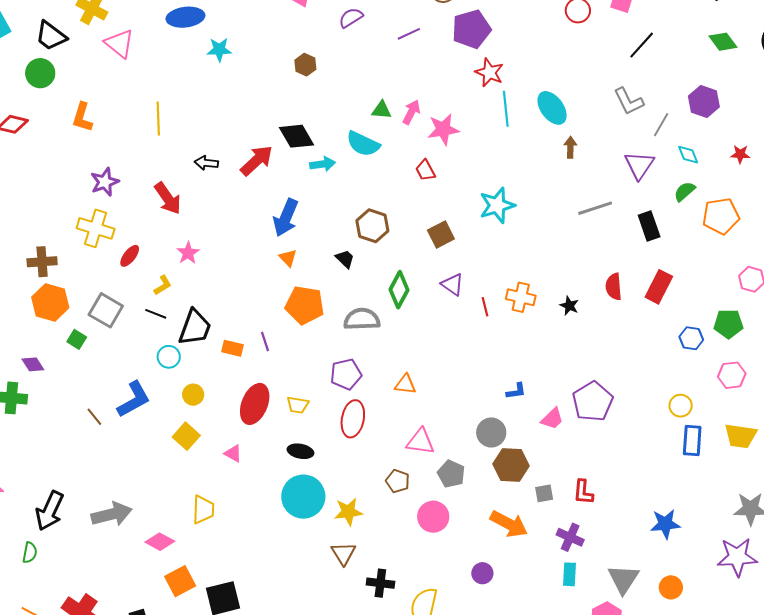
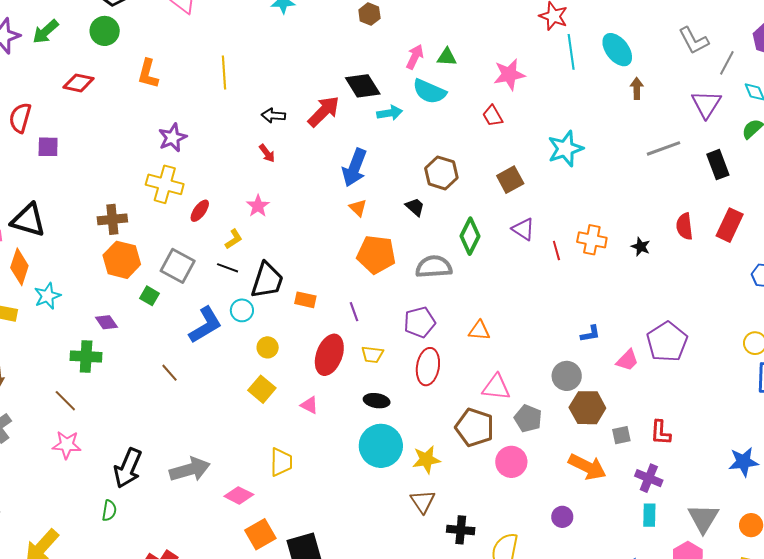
pink arrow: (411, 112) -> (415, 57), moved
red arrow: (168, 198) -> (267, 153), moved, size x0.6
purple line: (265, 341) -> (354, 312), moved
blue L-shape: (134, 399) -> (205, 325), moved
brown pentagon: (398, 481) -> (475, 427), size x1.6

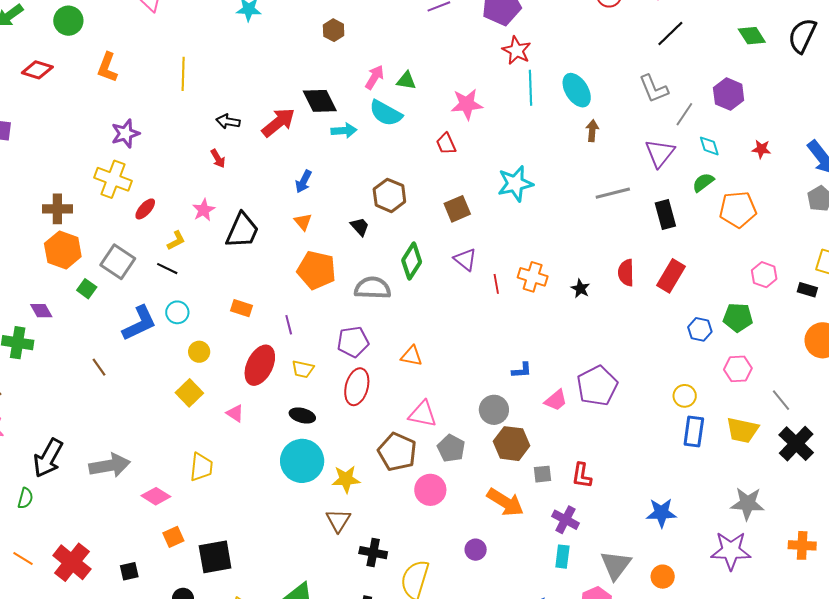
blue arrow: (355, 168) -> (304, 181), size x0.6
black trapezoid: (267, 280) -> (242, 230), moved
orange square: (260, 534) -> (173, 537), size x0.7

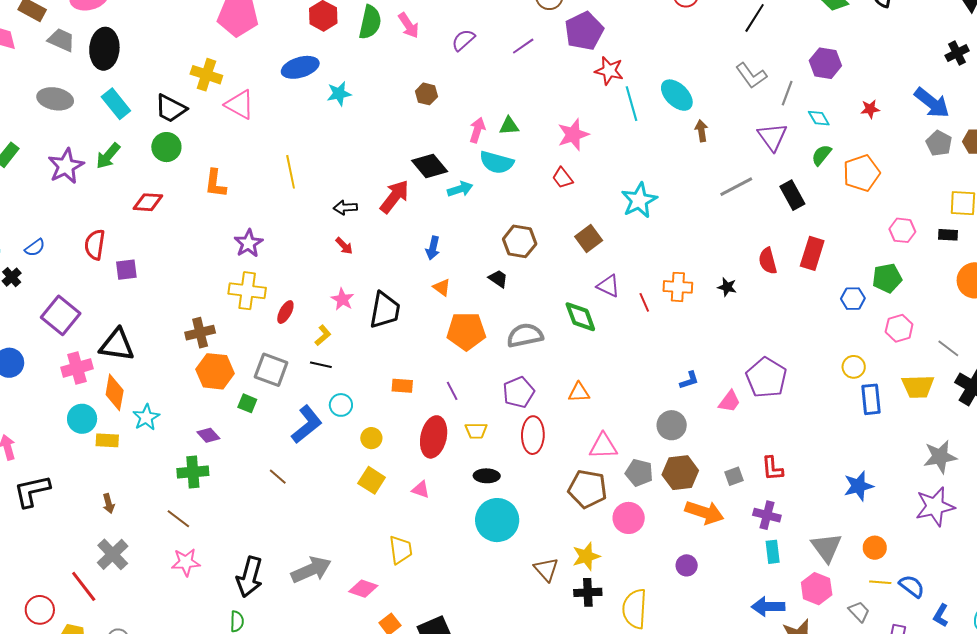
green diamond: (412, 261) -> (580, 317), moved, turned -39
brown hexagon: (511, 444) -> (680, 473), moved
yellow star: (346, 479) -> (586, 556), moved

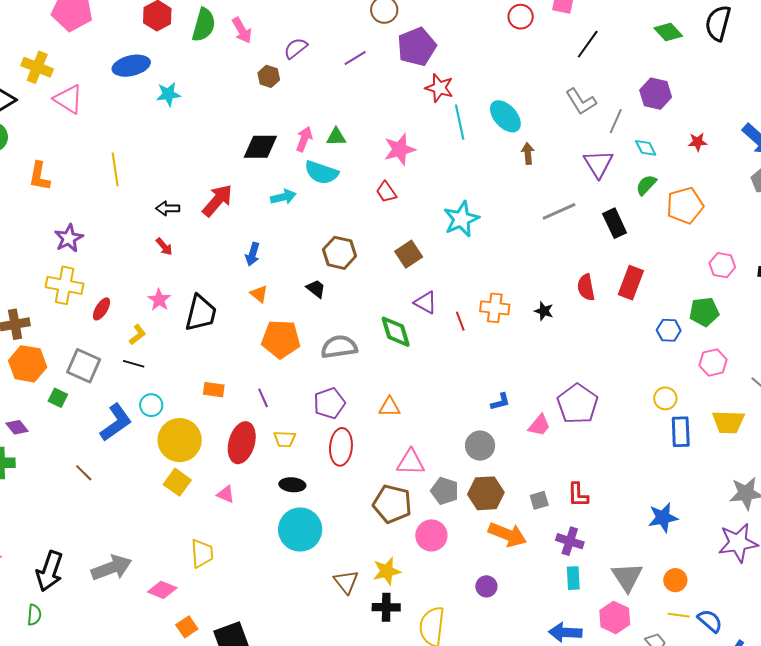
brown hexagon: (426, 94) -> (269, 76), moved
black diamond: (430, 166) -> (260, 147), moved, turned -54
yellow circle: (371, 438) -> (180, 440), size x2.0

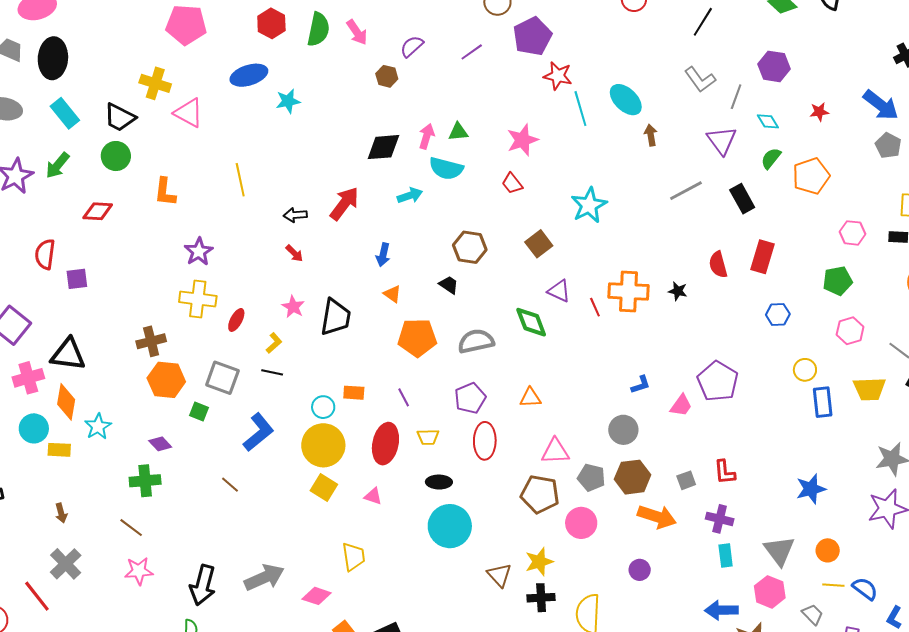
orange cross: (495, 308) -> (628, 291), size x1.4
blue hexagon: (669, 330) -> (778, 314), moved
cyan circle: (151, 405) -> (323, 407), moved

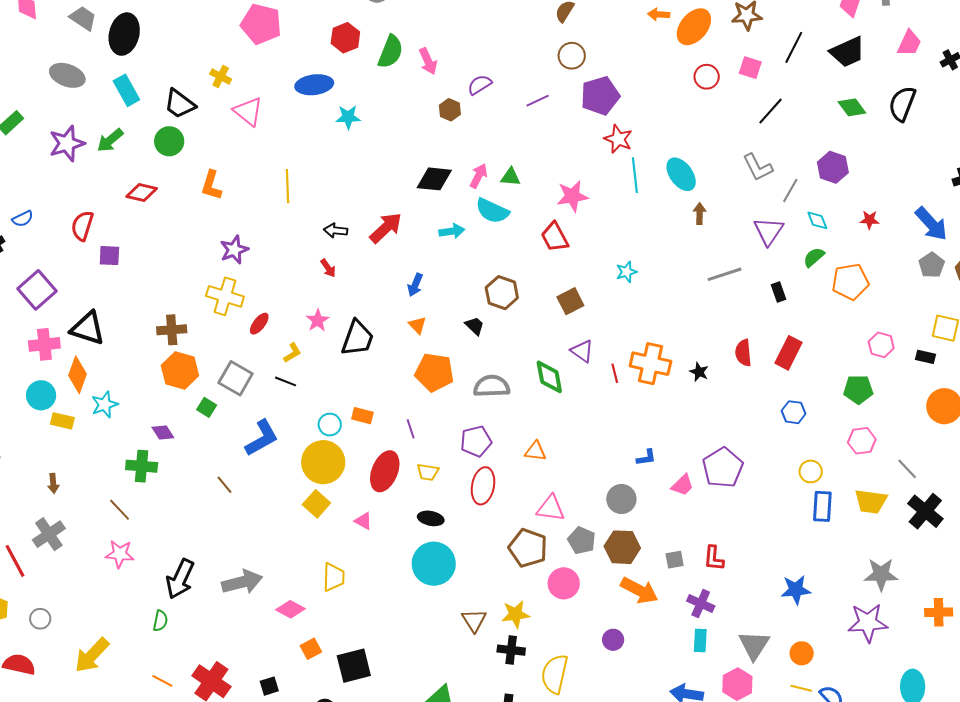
yellow cross: (155, 83) -> (221, 77), size x0.7
red trapezoid: (512, 183) -> (555, 237), size x1.4
black rectangle: (742, 199) -> (778, 292), size x0.7
cyan star: (589, 205) -> (626, 272), size x0.6

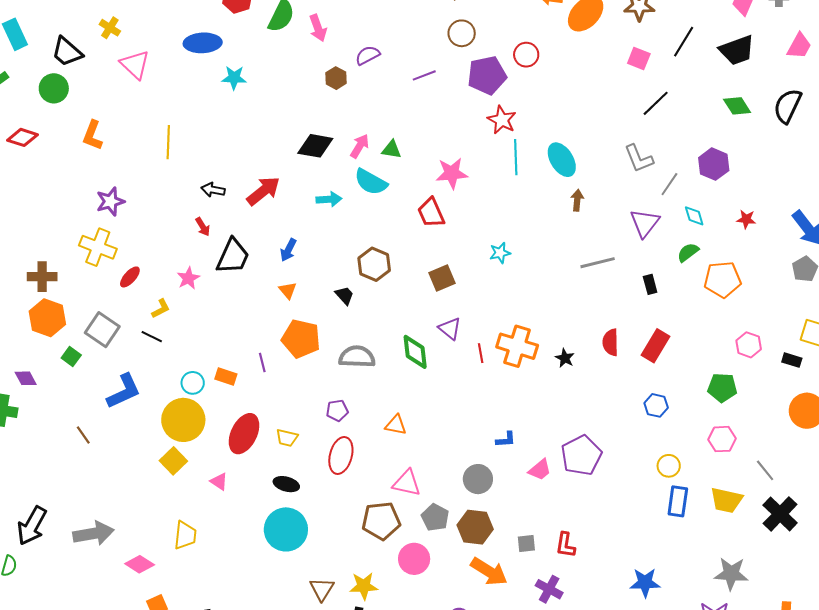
red circle: (707, 77) -> (526, 55), moved
black trapezoid: (358, 338) -> (233, 256), moved
purple line: (411, 429) -> (262, 362), moved
purple pentagon: (476, 441) -> (337, 411), size x0.7
brown pentagon: (528, 548) -> (381, 521), turned -30

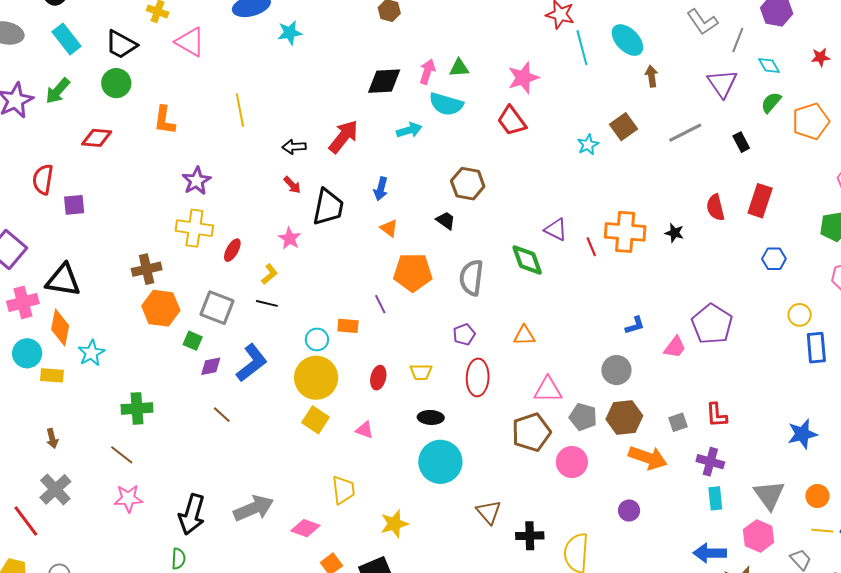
brown square: (442, 278) -> (624, 127), moved
gray semicircle: (357, 357) -> (471, 278), turned -72
purple diamond: (26, 378) -> (211, 366), moved, turned -60
red ellipse: (244, 434) -> (378, 378), size x0.6
yellow star: (364, 586) -> (394, 524), moved

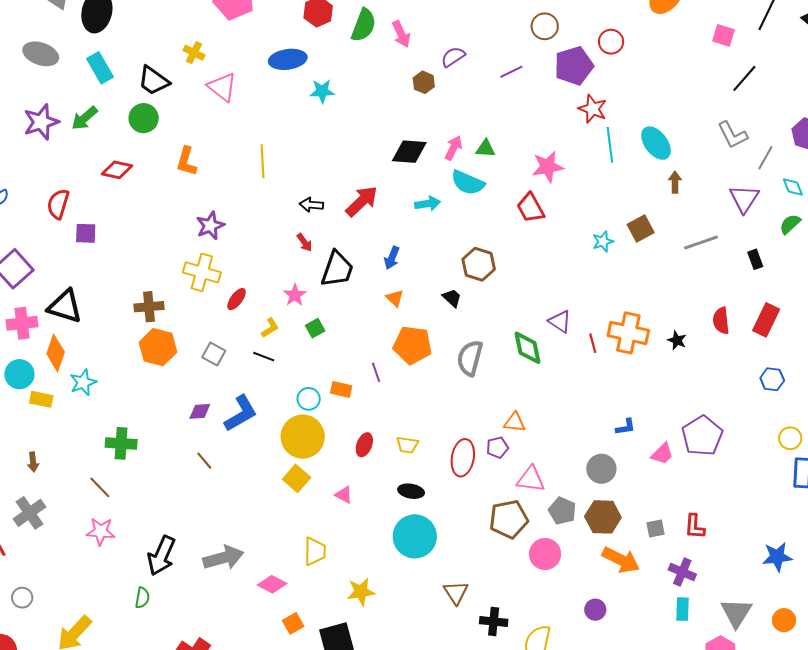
gray square: (217, 308) -> (214, 354), size x0.7
purple pentagon: (464, 334) -> (497, 447), moved
green square: (193, 341) -> (315, 328), moved, turned 30

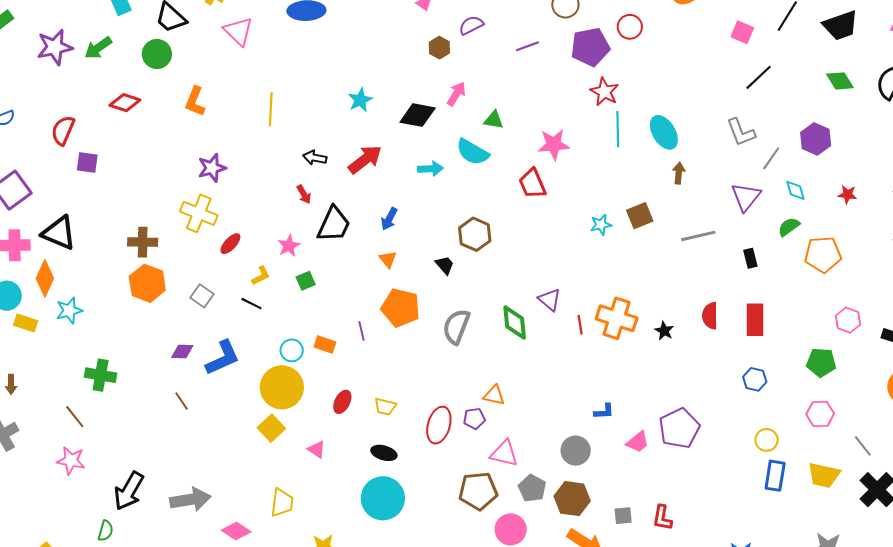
cyan star: (322, 91) -> (360, 100), moved, turned -30
pink arrow: (453, 148) -> (456, 94), moved
red rectangle: (766, 320) -> (755, 320), turned -32

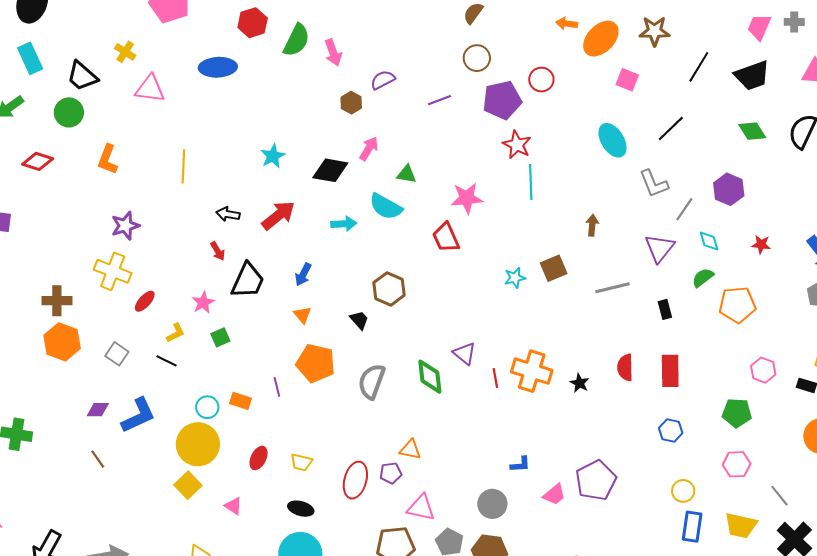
pink triangle: (238, 31) -> (150, 89), turned -36
pink square: (742, 32) -> (627, 80), moved
cyan ellipse: (664, 132) -> (612, 140), moved

